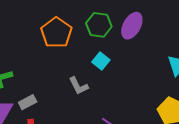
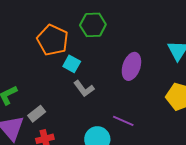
purple ellipse: (132, 26) -> (131, 66), moved
cyan square: (101, 61) -> (72, 64), moved

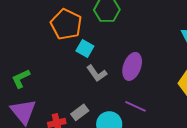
purple ellipse: (131, 66) -> (132, 66), moved
gray rectangle: (37, 114) -> (80, 112), moved

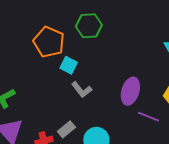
purple ellipse: (132, 66) -> (130, 91), moved
purple line: (135, 106) -> (148, 117), moved

